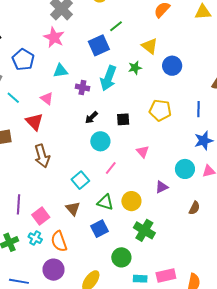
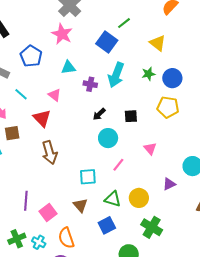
blue square: (99, 45) -> (107, 42), turned -30
blue circle: (172, 66) -> (172, 78), moved
green star: (135, 68) -> (148, 74), moved
cyan square: (80, 180) -> (88, 177), turned 36
cyan cross: (35, 238) -> (39, 242), moved

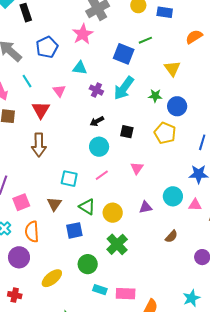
blue square: (107, 42) -> (124, 54), turned -30

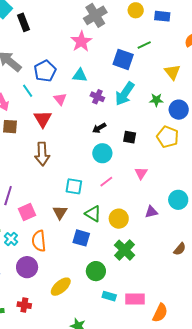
blue pentagon: (47, 47) -> (45, 71), moved
blue square: (74, 230) -> (81, 238), turned 30
brown semicircle: (171, 236) -> (180, 249), moved

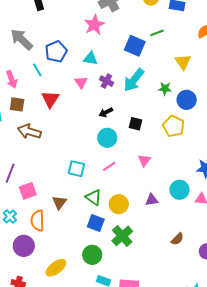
pink triangle: (60, 99) -> (81, 82), moved
brown arrow: (42, 154) -> (29, 131), moved, turned 105
brown triangle: (60, 212) -> (59, 203), moved
blue square: (81, 238) -> (96, 223), moved

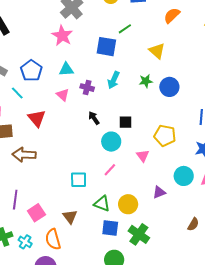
cyan arrow: (134, 80) -> (114, 80), size x0.7
black arrow: (106, 112) -> (94, 118), turned 96
yellow pentagon: (174, 126) -> (165, 136), moved
cyan circle: (107, 138) -> (111, 142), moved

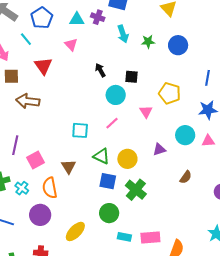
cyan arrow: (114, 80) -> (123, 34), turned -48
green star: (146, 81) -> (148, 42), moved
purple cross: (87, 88) -> (98, 17), moved
brown semicircle: (193, 224) -> (186, 177), moved

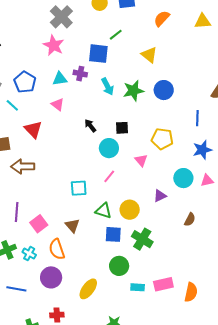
green star: (148, 42) -> (133, 91), size x1.5

